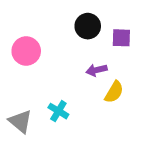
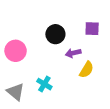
black circle: (88, 26) -> (55, 34), moved
pink circle: (26, 51) -> (16, 51), moved

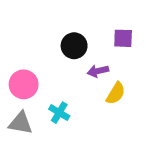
pink circle: (16, 51) -> (24, 84), moved
gray triangle: (16, 92) -> (21, 123), turned -30

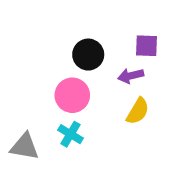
purple arrow: (98, 71) -> (131, 76), moved
pink circle: (24, 84) -> (72, 95), moved

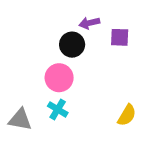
purple arrow: (131, 76) -> (89, 23), moved
yellow semicircle: (138, 111) -> (127, 115), moved

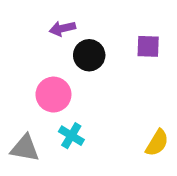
purple arrow: (89, 23) -> (62, 28), moved
pink circle: (59, 78) -> (53, 95), moved

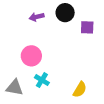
black circle: (89, 55) -> (65, 13), moved
yellow semicircle: (157, 143) -> (80, 90), moved

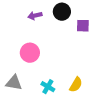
cyan cross: (42, 80) -> (48, 87), moved

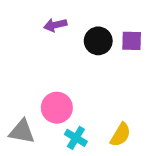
black circle: (62, 12) -> (98, 41), moved
pink circle: (30, 53) -> (57, 108), moved

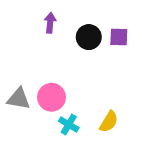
purple arrow: (55, 25) -> (50, 23), turned 108
gray triangle: (22, 132) -> (19, 99), moved

